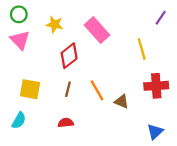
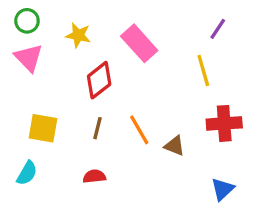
purple line: (161, 18) -> (218, 29), moved

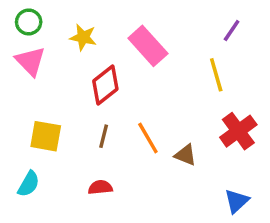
red cross: (224, 123) -> (238, 131), turned -32

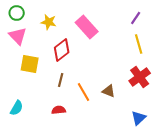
yellow line: (216, 75) -> (139, 44), moved
yellow square: (46, 136) -> (30, 64), moved
orange line: (148, 138) -> (84, 92), moved

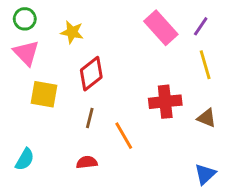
pink rectangle: (87, 27) -> (161, 28), moved
red cross: (140, 77) -> (165, 102), moved, turned 30
brown triangle: (109, 91) -> (207, 118), moved

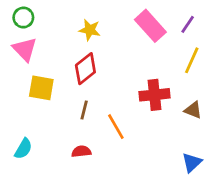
yellow star: (72, 32) -> (90, 30), moved
yellow line: (205, 65) -> (192, 60), turned 40

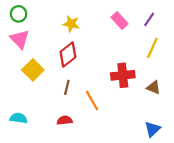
pink rectangle: (150, 26) -> (119, 20), size x0.7
yellow square: (41, 88) -> (33, 70), turned 35
cyan semicircle: (23, 149) -> (19, 118), turned -112

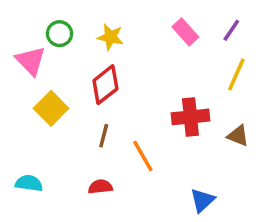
green circle: (19, 14) -> (60, 34), moved
blue triangle: (152, 129) -> (202, 200), moved

